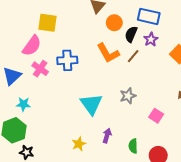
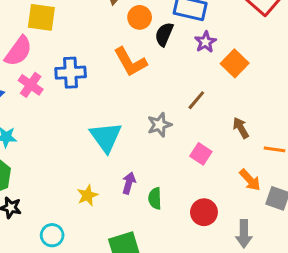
purple star: (151, 39) -> (206, 42), moved
brown line: (133, 56) -> (196, 100), moved
green semicircle: (133, 146) -> (155, 198), moved

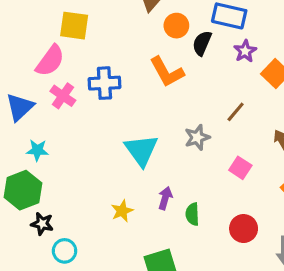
cyan circle: (52, 235) -> (65, 251), moved

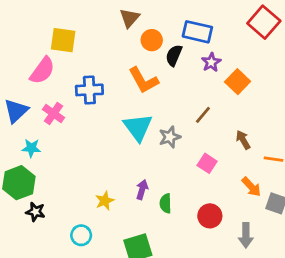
pink cross: (63, 96) -> (53, 113), moved
cyan triangle: (141, 150) -> (138, 127), moved
cyan circle: (65, 251) -> (81, 235), moved

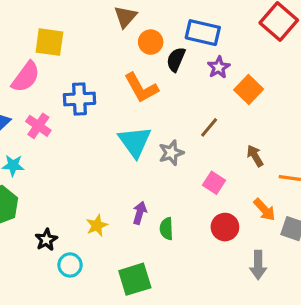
black star: (35, 212) -> (46, 240), moved, turned 30
red circle: (210, 216) -> (225, 227), moved

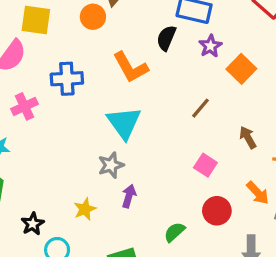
orange circle: (151, 42) -> (93, 17), moved
pink cross: (38, 126) -> (24, 106), turned 30
gray star: (171, 153) -> (111, 165), moved
green semicircle: (166, 229) -> (174, 232), moved, turned 50

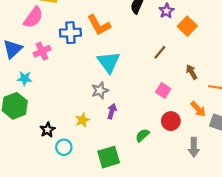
orange L-shape: (130, 67) -> (99, 25), moved

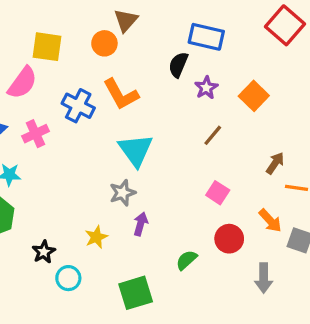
purple star: (166, 11) -> (206, 88), moved
blue cross: (70, 33) -> (78, 106), turned 30
brown arrow: (192, 72) -> (275, 163), moved, turned 64

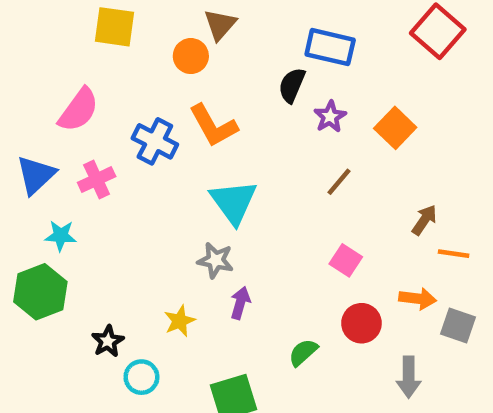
yellow square: (47, 47) -> (115, 27), moved
gray star: (123, 193) -> (216, 260), turned 30
orange arrow: (270, 221) -> (418, 299), turned -40

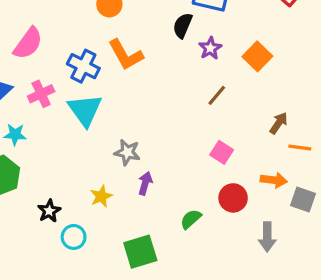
cyan triangle: (234, 202) -> (85, 110), moved

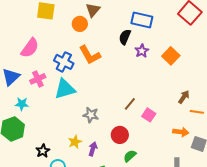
brown line: (217, 95) -> (130, 104), moved
cyan triangle: (85, 110) -> (65, 89), turned 50
purple arrow: (145, 183) -> (93, 149), moved
red circle: (233, 198) -> (120, 135), moved

